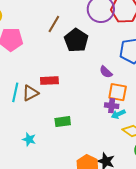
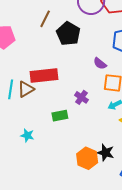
red rectangle: (49, 81) -> (44, 75), size x1.5
purple cross: (112, 106) -> (81, 97), moved, turned 32

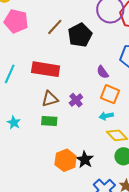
brown line: (45, 19) -> (55, 27), moved
brown triangle: (26, 89) -> (50, 99), moved
green rectangle: (60, 116) -> (49, 121), moved

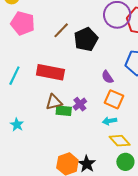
green rectangle: (49, 121) -> (64, 111), moved

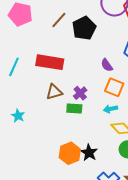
green rectangle: (64, 111) -> (74, 109), moved

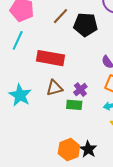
black pentagon: (84, 28) -> (85, 25), turned 30
cyan line: (14, 67) -> (18, 40), moved
cyan star: (18, 116) -> (20, 95), moved, size x1.6

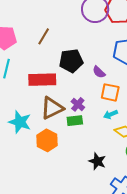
black pentagon: (85, 25) -> (71, 61), moved
brown triangle: (54, 88) -> (52, 108), size x1.4
orange hexagon: (69, 150) -> (47, 140), moved

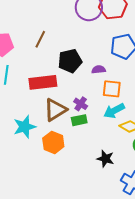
purple semicircle: (99, 72) -> (99, 70), turned 136
cyan arrow: (111, 114) -> (114, 111), size x1.5
cyan star: (20, 122) -> (25, 127), turned -30

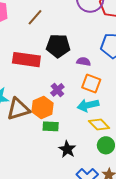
brown triangle: (55, 110) -> (18, 109), moved
green rectangle: (79, 120) -> (51, 126), moved
orange hexagon: (53, 142) -> (43, 108), moved

